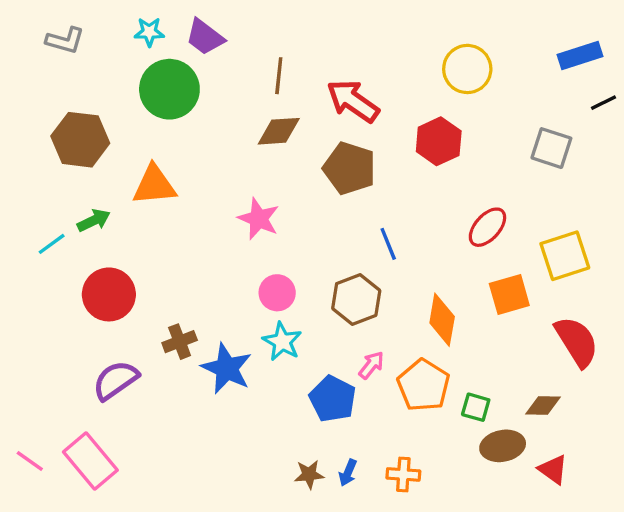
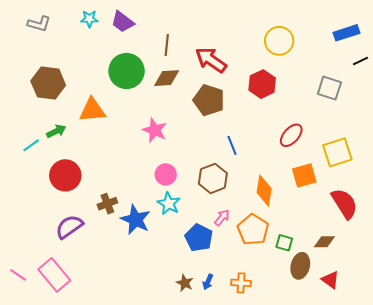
green circle: (169, 89) -> (127, 71), moved
brown ellipse: (503, 446) -> (300, 266), turned -65
brown star: (309, 474) -> (185, 283), turned 30

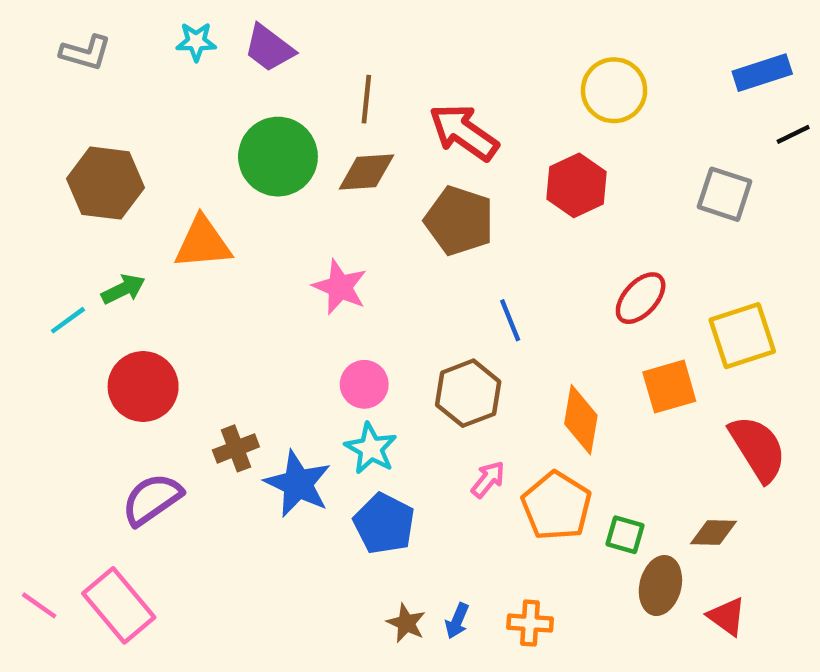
blue pentagon: (199, 238) -> (384, 524), moved

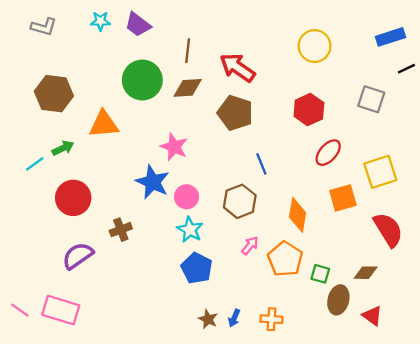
red hexagon: (576, 185) -> (309, 110), moved
blue star: (298, 484) -> (153, 182), moved
pink rectangle: (119, 605) -> (61, 310), turned -33

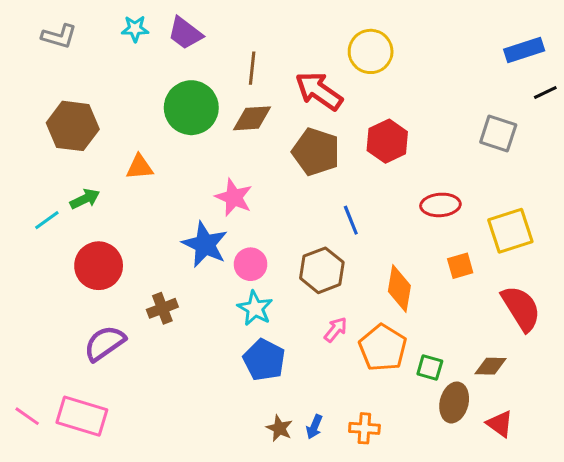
yellow circle: (315, 46) -> (371, 51), moved
red hexagon: (309, 110) -> (387, 141), moved
orange triangle: (104, 124) -> (140, 167), size x0.7
red ellipse: (328, 153) -> (440, 205), turned 44
orange square: (343, 198) -> (460, 266), size x0.7

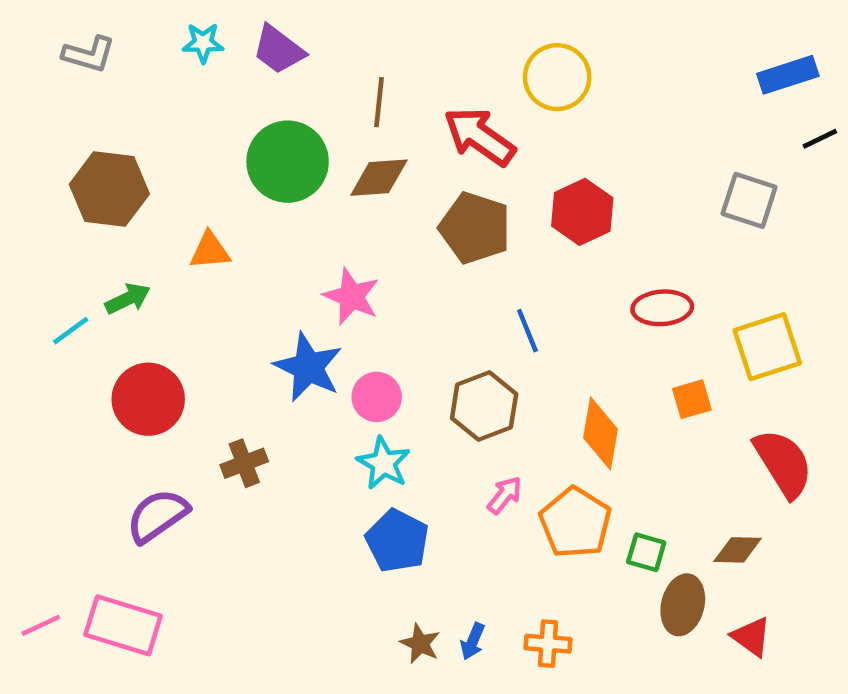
pink line: (27, 416) -> (41, 625), turned -60

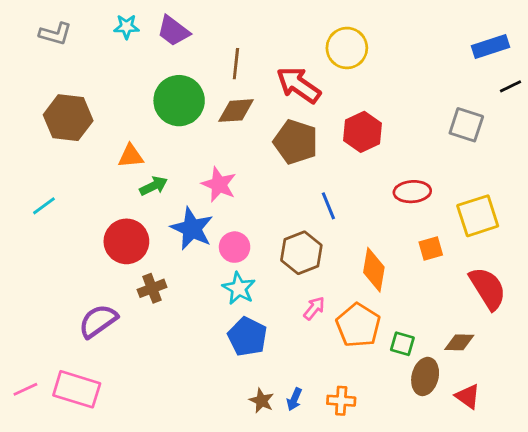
green arrow: (128, 299) -> (153, 186), moved
red circle: (148, 399) -> (126, 241), moved

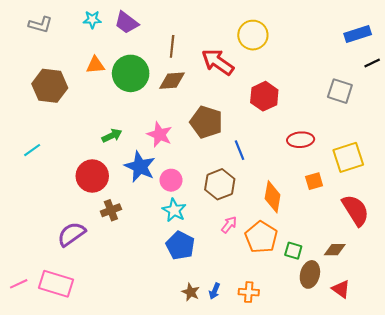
brown pentagon: (296, 142) -> (206, 122), moved
orange triangle: (131, 156) -> (95, 65), moved

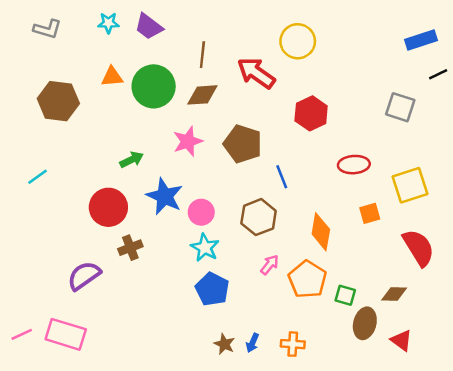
pink star: (160, 135) -> (188, 141), moved, turned 30

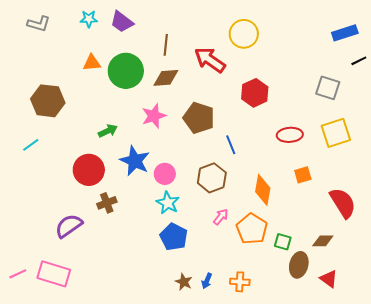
brown hexagon: (58, 101) -> (48, 101), moved
yellow square: (410, 185) -> (336, 133), moved

